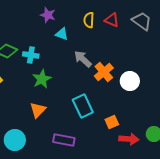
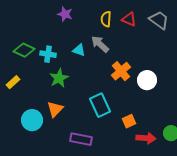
cyan triangle: (62, 34) -> (79, 50), moved
gray arrow: (83, 59) -> (100, 44), moved
cyan circle: (15, 140) -> (32, 120), moved

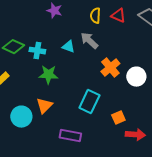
green star: (59, 78) -> (48, 75), turned 30
cyan rectangle: (100, 105) -> (89, 102), turned 50

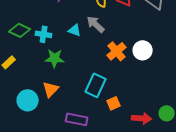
white circle: (136, 77) -> (143, 50), moved
orange square: (118, 118) -> (114, 103), moved

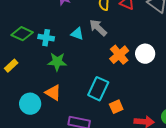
orange triangle: (51, 89) -> (53, 93), turned -42

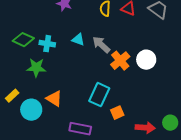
gray arrow: (98, 28) -> (101, 45), moved
green star: (57, 62) -> (36, 68), moved
yellow rectangle: (11, 66) -> (12, 96), moved

